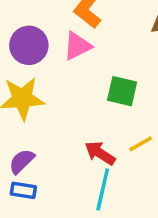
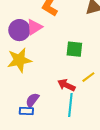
pink triangle: (77, 46) -> (34, 27), moved
purple semicircle: (22, 161) -> (32, 100), moved

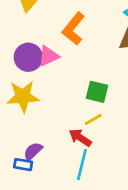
yellow line: (88, 77) -> (93, 119), moved

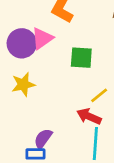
green square: (97, 92) -> (81, 58), moved
yellow star: (23, 97) -> (23, 84), size x0.7

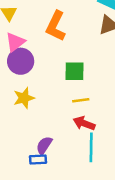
pink triangle: (42, 38) -> (15, 42), moved
yellow line: (99, 95) -> (81, 100), moved, turned 35

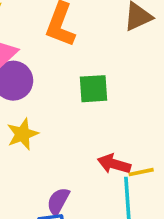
yellow line: (81, 100) -> (141, 172), moved

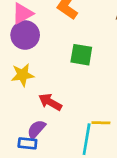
red arrow: (114, 164) -> (50, 102), moved

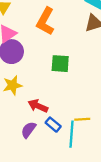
blue rectangle: (27, 143) -> (53, 125), moved, turned 40

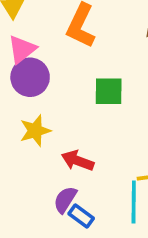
blue rectangle: (53, 125) -> (81, 216), moved

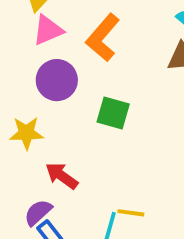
pink triangle: (22, 49) -> (48, 30), moved
purple circle: (30, 77) -> (57, 80), moved

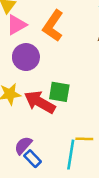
green square: (113, 113) -> (59, 92), moved
red arrow: (62, 176) -> (40, 102), moved, size x1.4

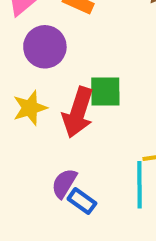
red arrow: (40, 102) -> (78, 112), turned -92

